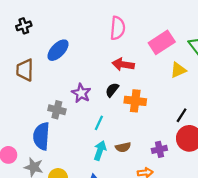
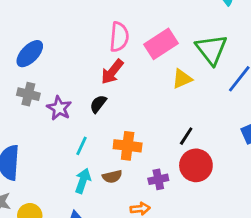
pink semicircle: (118, 28) -> (119, 37), moved
red arrow: (123, 64) -> (112, 72), turned -60
orange cross: (135, 101) -> (128, 146), moved
gray cross: (57, 110) -> (28, 94), moved

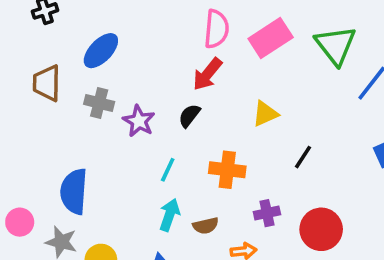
yellow triangle: (182, 79) -> (265, 114), moved
red circle: (196, 165) -> (321, 229), moved
brown semicircle: (112, 177) -> (206, 226), moved

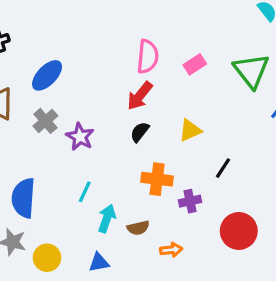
pink rectangle: (271, 38) -> (195, 64), size x0.6
gray cross: (99, 103) -> (45, 121), turned 35
black semicircle: (189, 116) -> (140, 132), moved
cyan line: (168, 170) -> (85, 192), moved
purple cross: (267, 213) -> (190, 201), moved

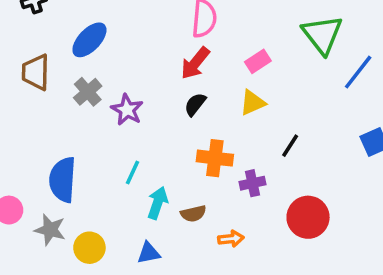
pink rectangle: (195, 64) -> (258, 61), moved

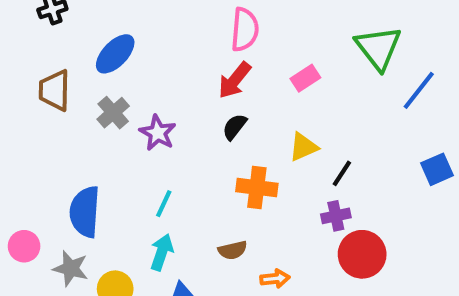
yellow triangle: (252, 103) -> (303, 147), moved
purple cross: (252, 183) -> (336, 216), moved
cyan arrow: (158, 203) -> (162, 252), moved

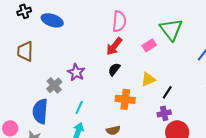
green triangle: (378, 48) -> (171, 29), moved
blue ellipse: (115, 54) -> (52, 20), moved, turned 65
gray cross: (113, 113) -> (54, 85), moved

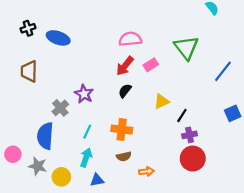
pink semicircle: (119, 21) -> (130, 39), turned -100
pink rectangle: (149, 45) -> (151, 65), moved
orange cross: (125, 99) -> (122, 129), moved
purple cross: (164, 113) -> (190, 135), moved

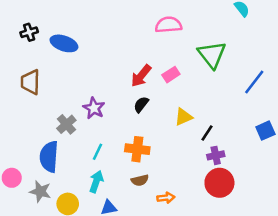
pink semicircle: (130, 39) -> (168, 25), moved

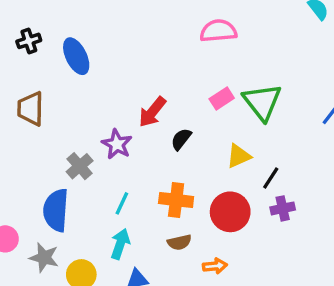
blue ellipse: (64, 43) -> (76, 56), turned 45
green triangle: (212, 55) -> (262, 102), moved
red arrow: (141, 76) -> (152, 112), moved
red circle: (219, 183) -> (230, 212), moved

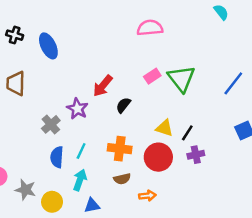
black cross: (29, 41) -> (15, 35), turned 35
yellow triangle: (239, 156) -> (164, 128), moved, turned 42
blue semicircle: (56, 210) -> (57, 157), moved, size x0.7

